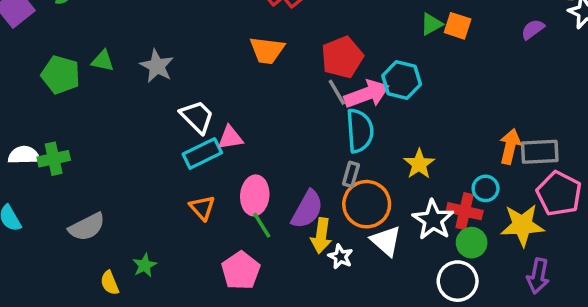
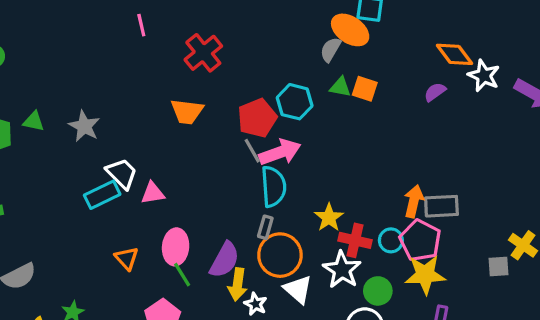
green triangle: (431, 24) -> (340, 87), turned 40
cyan hexagon: (402, 80) -> (295, 102), moved
cyan rectangle: (202, 153) -> (102, 195), moved
pink pentagon: (559, 194) -> (420, 240), moved
red cross: (465, 211) -> (355, 240), moved

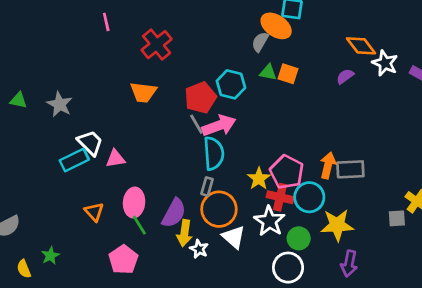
cyan circle: (391, 240) -> (309, 197), size x1.5
pink pentagon: (420, 240) -> (287, 172), moved

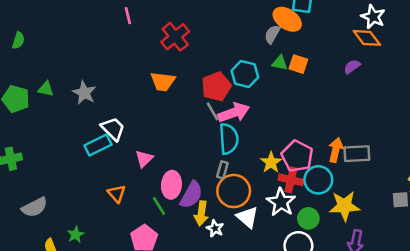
white star: (385, 63) -> (373, 17), moved
pink triangle: (115, 159) -> (144, 159), moved, turned -36
pink ellipse: (134, 203) -> (171, 185), moved

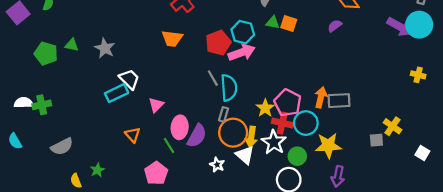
gray line: (213, 111) -> (213, 78), moved
pink arrow: (234, 113) -> (242, 52), moved
yellow arrow: (201, 213) -> (251, 137), moved

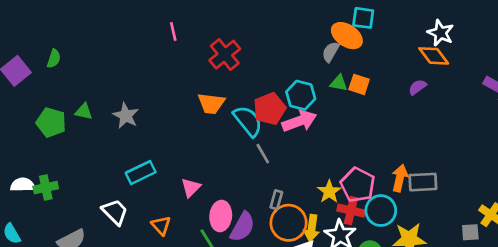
white trapezoid: (129, 79) -> (115, 212), moved
cyan semicircle: (229, 88) -> (248, 121), moved, turned -35

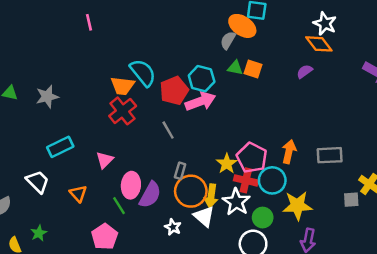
red cross: (225, 55) -> (123, 111), moved
gray star: (126, 116) -> (47, 97), turned 30
cyan semicircle: (248, 121) -> (143, 73), moved
gray rectangle: (423, 182) -> (330, 155), moved

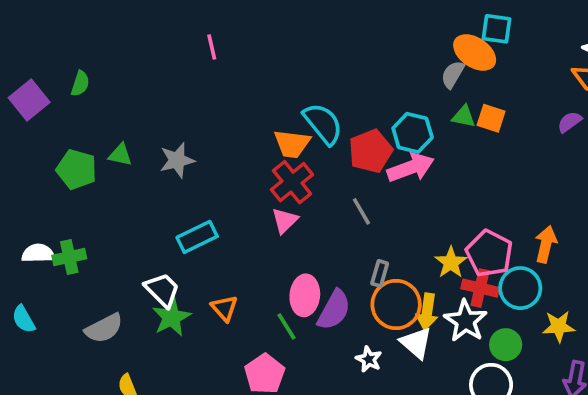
pink line: (89, 22) -> (212, 47), moved
pink triangle: (105, 160) -> (285, 221), moved
yellow star: (297, 206) -> (559, 326), size x0.7
green star: (39, 233) -> (171, 317), moved, size x1.5

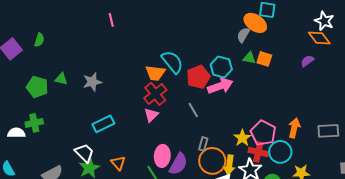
green cross: (69, 257) -> (34, 123), moved

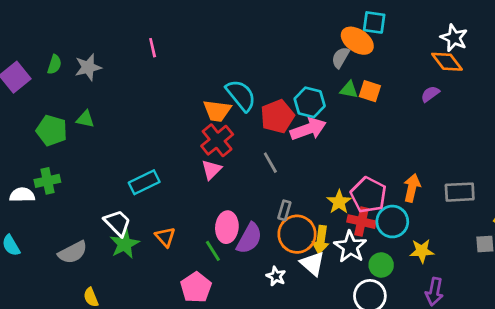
pink line: (111, 20) -> (153, 48), moved
gray star: (92, 82) -> (88, 67), moved

